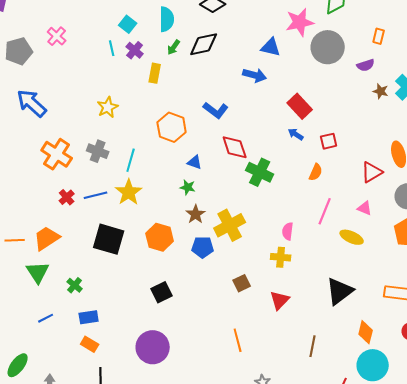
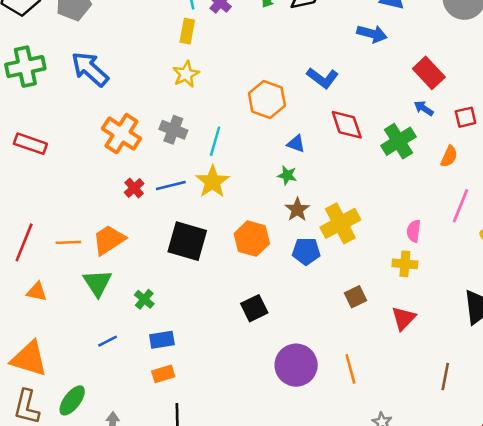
yellow rectangle: (155, 73) -> (187, 31), moved
green cross: (260, 172) -> (398, 141), moved, turned 32
orange rectangle: (90, 344) -> (163, 374), turned -48
purple circle: (153, 347) -> (296, 365), moved

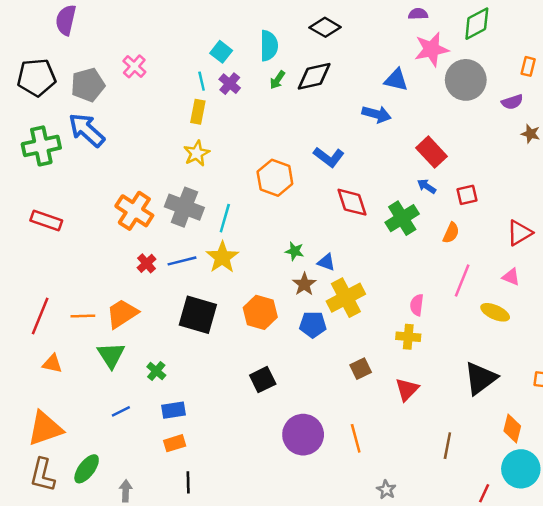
blue arrow: (90, 69) -> (87, 130), moved
gray cross: (173, 130) -> (184, 207), size x1.4
blue triangle: (296, 144) -> (326, 262), moved
orange triangle: (29, 359) -> (45, 429), turned -36

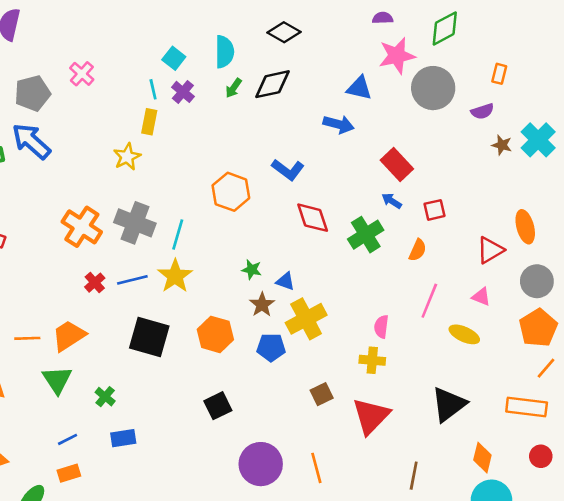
yellow star: (197, 153) -> (127, 157), moved
red triangle: (407, 389) -> (371, 416), size x1.5
orange rectangle: (175, 443) -> (69, 473), moved

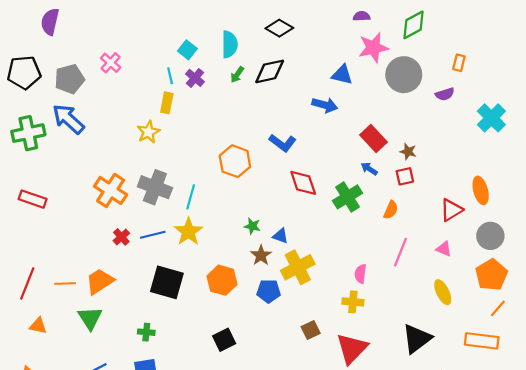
brown star: (502, 145) -> (408, 151), moved
yellow ellipse: (464, 334) -> (443, 292), moved, turned 40
green cross: (105, 397) -> (146, 332), moved, turned -35

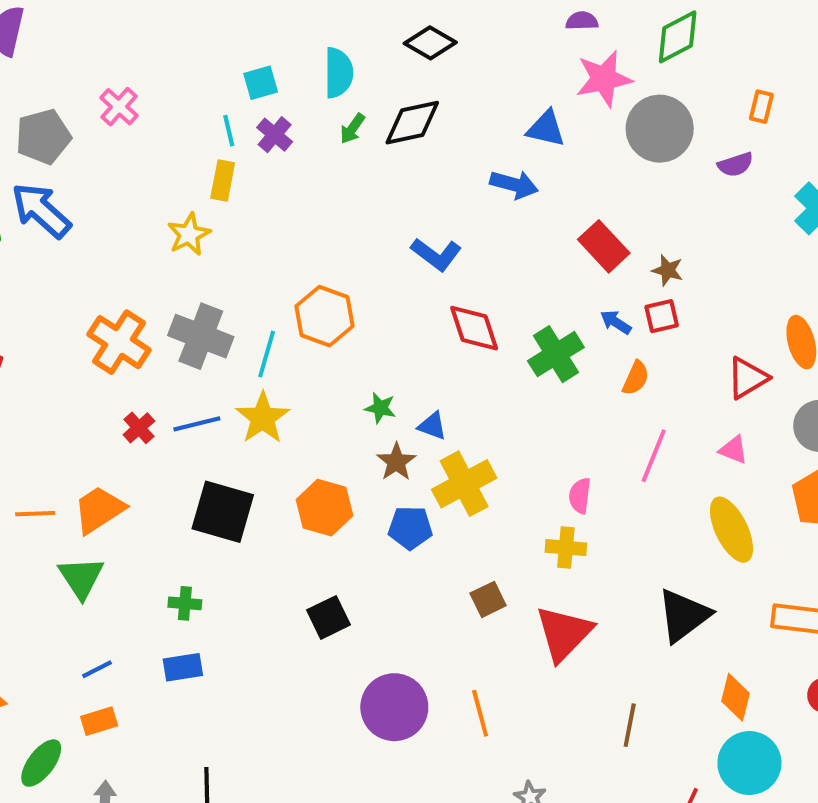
cyan square: (187, 50) -> (261, 83), turned 36
orange hexagon: (235, 161) -> (324, 316), moved
blue arrow: (369, 169) -> (616, 322), moved
yellow ellipse: (443, 292) -> (731, 530), size x1.4

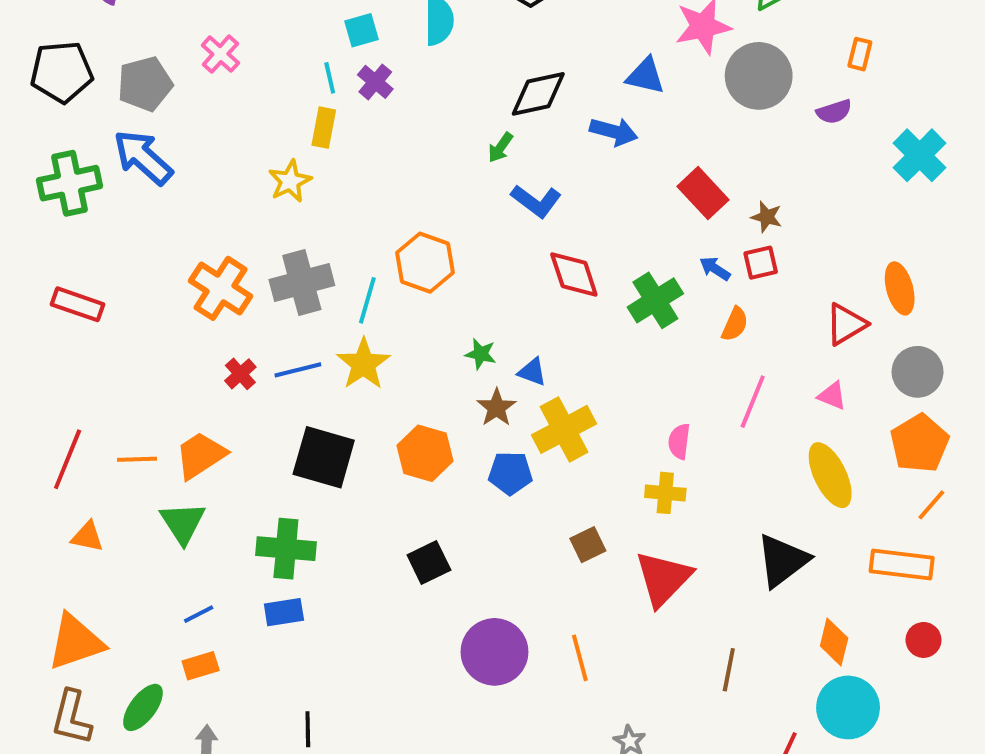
black diamond: (412, 123) -> (538, 94), moved
green arrow: (352, 129) -> (500, 147), moved
gray cross: (201, 336) -> (302, 282), turned -36
green cross: (185, 603) -> (286, 549), size x1.8

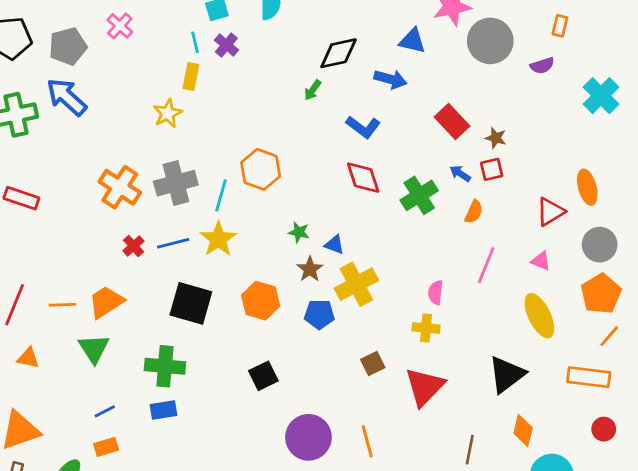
blue L-shape: (536, 201) -> (363, 127), moved
orange diamond: (834, 642) -> (523, 430), moved

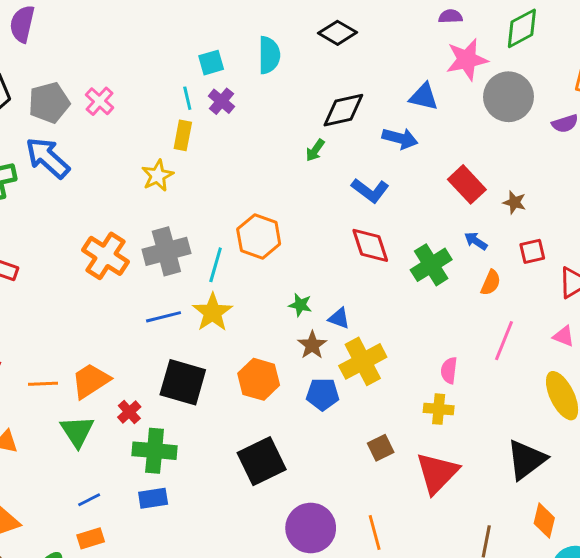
pink cross: (120, 26) -> (100, 101), moved
red square: (492, 169) -> (532, 251), moved
red cross: (133, 246) -> (129, 412), moved
black square: (263, 376) -> (262, 461), size x1.5

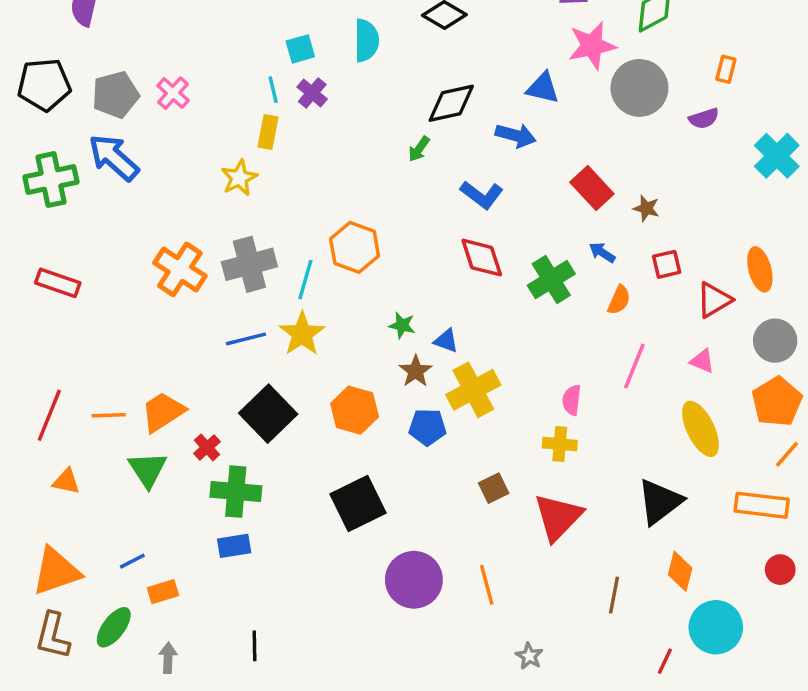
black square: (183, 382) -> (268, 414), turned 30
blue line: (89, 500) -> (132, 561), moved

